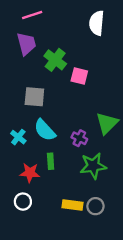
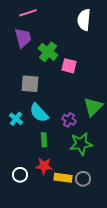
red star: (30, 173) -> (44, 166), moved

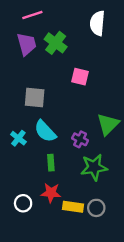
green cross: (48, 52) -> (56, 43), moved

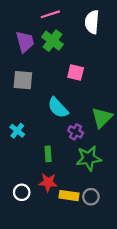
pink line: (32, 15) -> (50, 14), moved
gray square: (35, 98) -> (23, 80), moved
cyan semicircle: (45, 131) -> (58, 108), moved

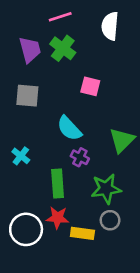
purple cross: (76, 132) -> (80, 157), moved
green rectangle: (48, 154) -> (58, 183), size x1.5
white circle: (22, 192) -> (26, 229), size x1.6
gray circle: (91, 197) -> (110, 220), moved

